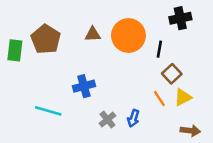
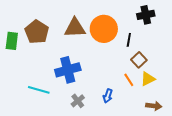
brown triangle: (93, 34) -> (75, 28), size x1.6
blue cross: (84, 86) -> (68, 70), size x1.4
gray cross: (107, 120) -> (78, 101), moved

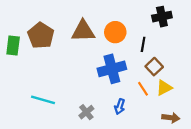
orange circle: (104, 29) -> (115, 32), size x0.7
blue cross: (68, 70) -> (112, 69), moved

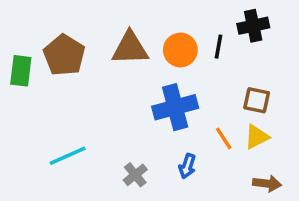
black line: (143, 44) -> (218, 47), moved
brown square: (154, 67) -> (257, 100), moved, turned -35
cyan line: (43, 100) -> (68, 156), turned -40

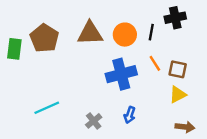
orange line: (224, 138) -> (155, 63), moved

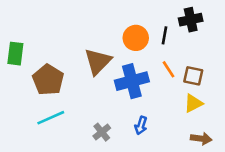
brown triangle: (90, 33) -> (98, 61), moved, turned -44
brown pentagon: (44, 38) -> (48, 80), moved

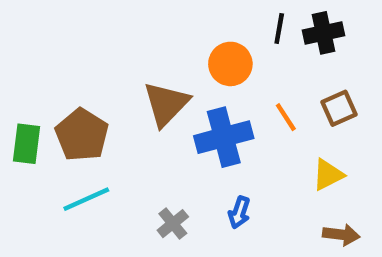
black line: (165, 35) -> (279, 28), moved
green rectangle: (15, 54) -> (27, 144), moved
brown square: (193, 76) -> (339, 108), moved, turned -36

